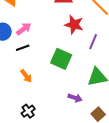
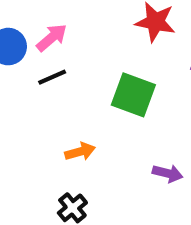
orange arrow: (26, 76) -> (80, 152), moved, turned -64

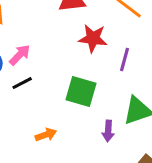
purple arrow: (168, 173) -> (108, 131), moved, turned 84

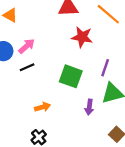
purple line: (125, 60) -> (105, 68), moved

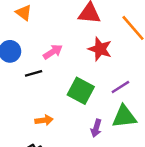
pink arrow: (27, 46) -> (53, 52), moved
purple line: (105, 68) -> (120, 87), turned 30

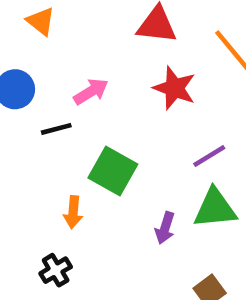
green square: (81, 91) -> (113, 171), moved
orange arrow: (44, 120) -> (73, 212), turned 102

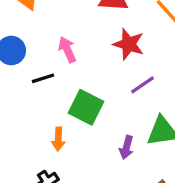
pink arrow: (91, 91) -> (67, 50), turned -80
purple line: (209, 156) -> (143, 85), moved

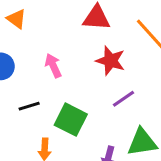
black line: (43, 78) -> (29, 106), moved

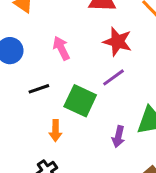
purple line: (123, 99) -> (113, 77), moved

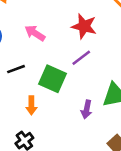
pink arrow: (61, 48) -> (35, 33), turned -30

